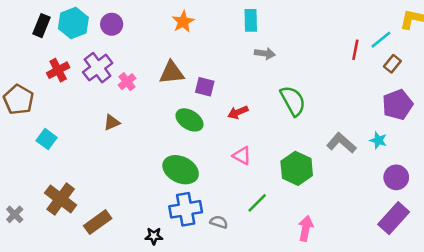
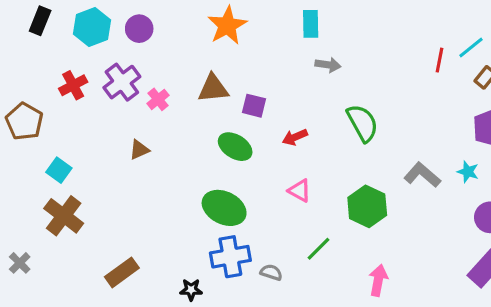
orange star: (183, 22) -> (227, 25), size x1.4
black rectangle: (41, 26) -> (40, 21), moved
brown cross: (61, 199) -> (64, 216), moved

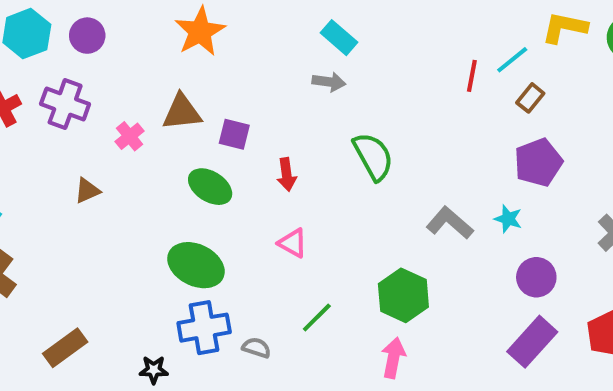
cyan rectangle: (311, 24) -> (339, 38), moved, turned -48
purple cross: (122, 82) -> (65, 104), turned -33
pink cross: (158, 99) -> (130, 136), moved
red arrow: (295, 137) -> (287, 175), turned -75
green hexagon: (367, 206) -> (403, 295), moved

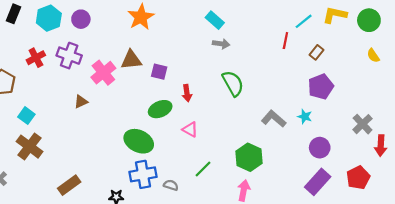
cyan line: (512, 60) -> (304, 21), moved
gray arrow: (329, 82) -> (221, 44), moved
pink cross: (130, 136) -> (103, 73), size x1.6
green ellipse: (210, 187) -> (160, 109), moved, turned -55

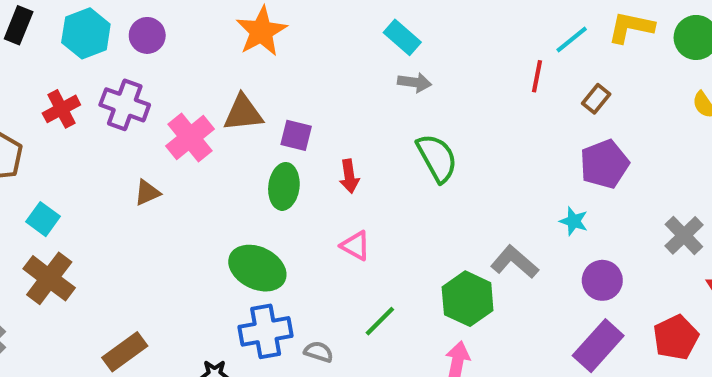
green ellipse: (160, 109) -> (284, 186), moved, turned -60
gray L-shape: (274, 119) -> (515, 262), moved

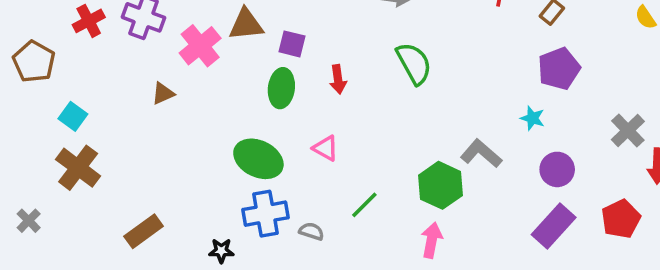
pink triangle: (355, 246) -> (326, 148), moved

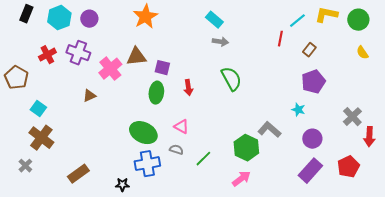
gray cross: (29, 221) -> (25, 166), moved
gray semicircle: (311, 231) -> (176, 150), moved
pink arrow: (432, 240) -> (241, 179), turned 42

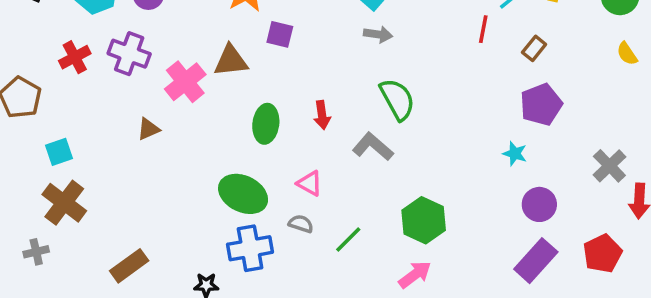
purple square: (162, 68) -> (280, 34), moved
cyan square: (38, 109) -> (59, 152), turned 35
gray L-shape: (269, 130) -> (373, 147), moved
gray cross: (25, 166) -> (36, 252), turned 32

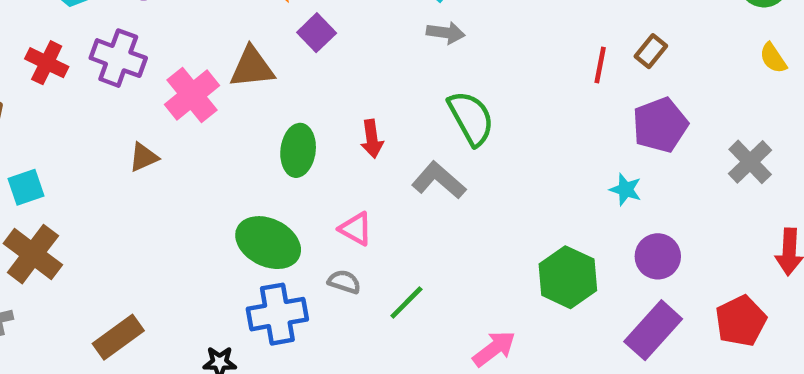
red line: (483, 29) -> (600, 65), moved
purple square: (280, 34) -> (317, 33), turned 32
red cross: (75, 57) -> (47, 63), turned -36
gray cross: (609, 166) -> (750, 162), moved
green hexagon: (424, 220) -> (568, 277), moved

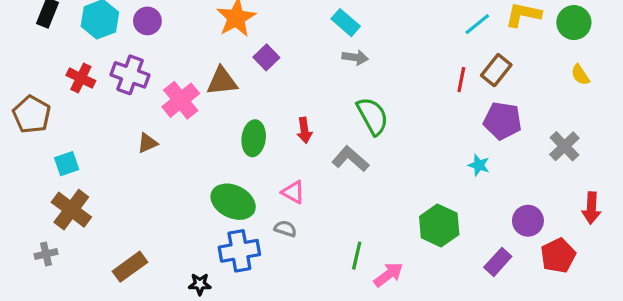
brown rectangle: (651, 51) -> (496, 70), size x1.4
purple pentagon: (660, 125) -> (503, 121), turned 30
purple circle: (658, 256) -> (528, 221), moved
green line: (406, 303) -> (357, 256), moved, turned -32
purple rectangle: (653, 330) -> (498, 262), size x0.7

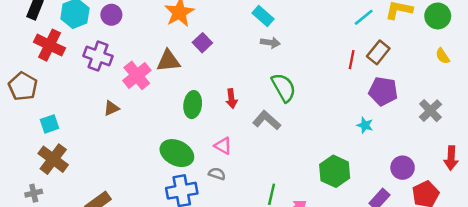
red cross: (81, 78) -> (50, 45), moved, size x1.4

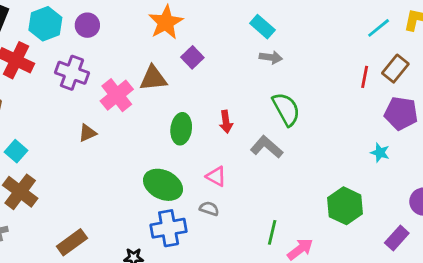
cyan square: (50, 124) -> (16, 151), turned -30

